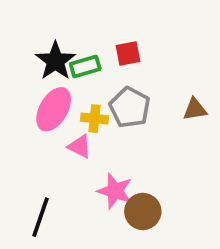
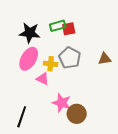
black star: (55, 61) -> (30, 33), turned -30
green rectangle: (85, 67) -> (58, 26), moved

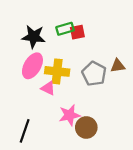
gray pentagon: (70, 58) -> (94, 74), moved
yellow cross: (51, 64) -> (57, 71), size x1.5
pink star: (62, 103) -> (69, 115), turned -30

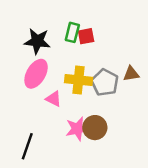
green rectangle: (65, 29) -> (72, 32), turned -60
yellow cross: (57, 71) -> (79, 80), moved
brown circle: (86, 127) -> (95, 128), moved

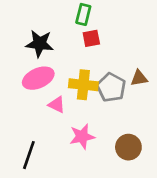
green rectangle: (72, 32) -> (83, 14), moved
pink ellipse: (36, 74) -> (38, 78), turned 36
brown circle: (95, 128) -> (128, 147), moved

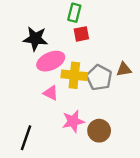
pink ellipse: (38, 78) -> (51, 61), moved
brown circle: (128, 147) -> (99, 131), moved

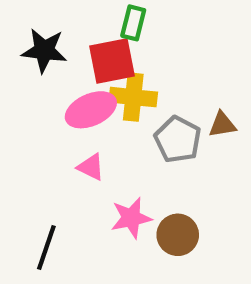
red square: (81, 34) -> (112, 61), moved, size x1.6
black star: (35, 39) -> (44, 50), moved
yellow cross: (74, 75) -> (133, 97), moved

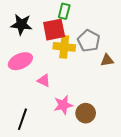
pink ellipse: (91, 110) -> (20, 61), moved
gray pentagon: (178, 139) -> (89, 41), moved

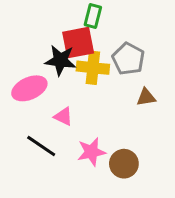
black star: (21, 24) -> (60, 60), moved
brown triangle: (107, 60) -> (146, 97), moved
black line: (22, 119) -> (41, 146), moved, turned -75

